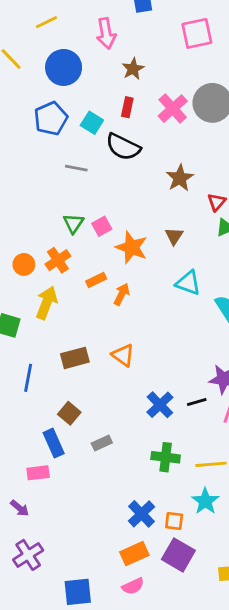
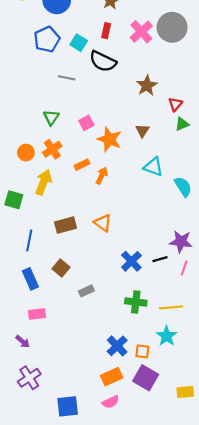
green triangle: (73, 223) -> (51, 117), moved
blue rectangle: (54, 443) -> (30, 279), moved

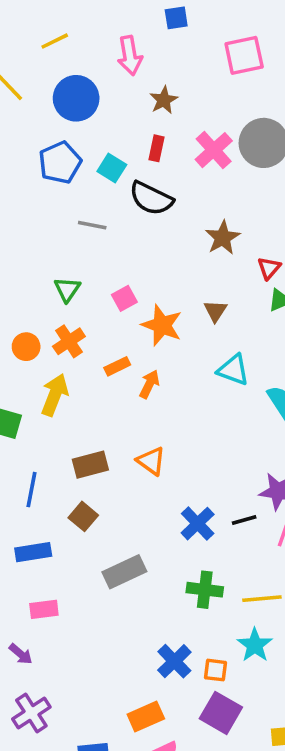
brown square: (61, 268) -> (83, 516), moved
blue rectangle: (30, 279) -> (33, 552), turned -75
gray rectangle: (86, 291) -> (124, 572), size x1.6
orange rectangle: (112, 377) -> (146, 717), moved

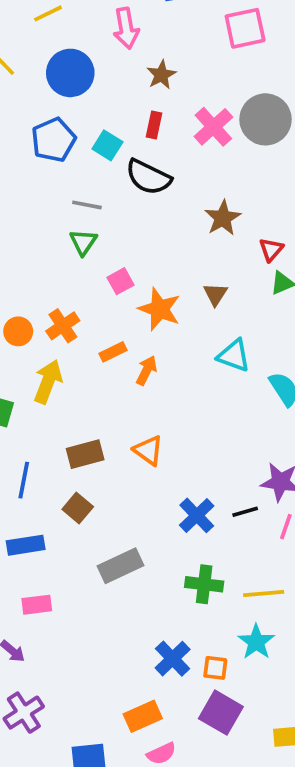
green triangle: (67, 289) -> (83, 242), moved

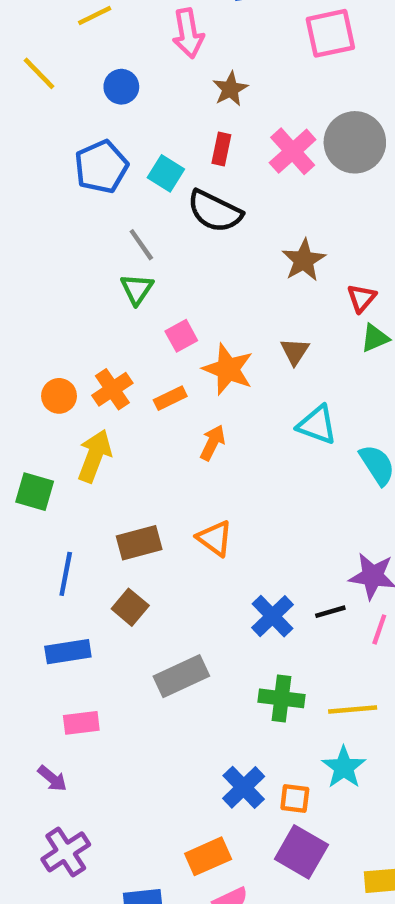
blue circle: (70, 73) -> (121, 87), size x0.6
gray line: (87, 205) -> (141, 245), turned 44
orange rectangle: (113, 352) -> (170, 398), moved

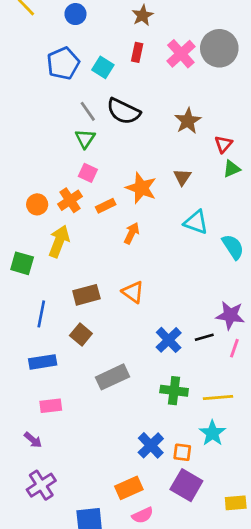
black semicircle: (215, 211) -> (123, 111), moved
pink square: (181, 336) -> (88, 173), moved, turned -36

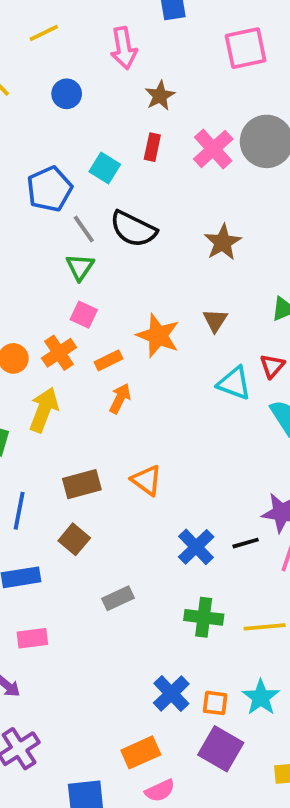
blue pentagon: (63, 63) -> (49, 189), moved
red triangle: (223, 144) -> (272, 366), moved
orange arrow: (132, 233) -> (120, 398), moved
gray rectangle: (112, 377) -> (118, 598), size x0.7
cyan star: (212, 433) -> (261, 697), moved

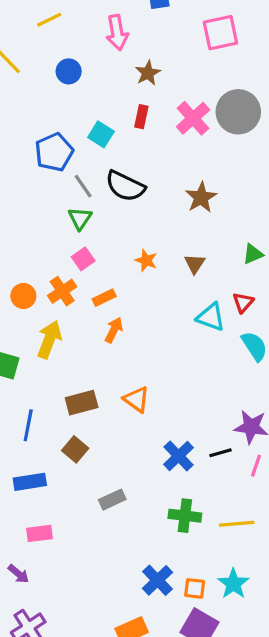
pink square: (84, 315) -> (83, 259), turned 30
orange star: (158, 336) -> (146, 260), moved, size x0.6

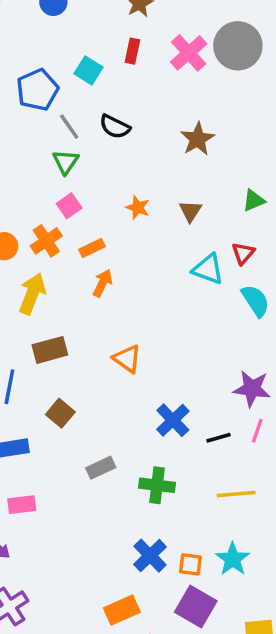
black semicircle: (125, 186) -> (115, 127), size x0.7
brown rectangle: (82, 403) -> (50, 350), moved
black line: (220, 453) -> (219, 438), moved
green cross: (185, 516) -> (157, 485), moved

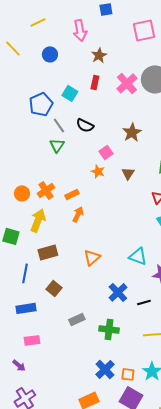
pink square: (69, 206) -> (106, 152), moved
cyan triangle: (208, 269) -> (138, 256), moved
orange triangle: (127, 359) -> (92, 257), turned 42

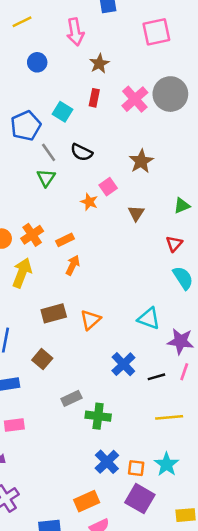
orange star: (98, 171) -> (89, 202), moved
brown rectangle: (48, 252) -> (54, 313), moved
green cross: (109, 329) -> (98, 416), moved

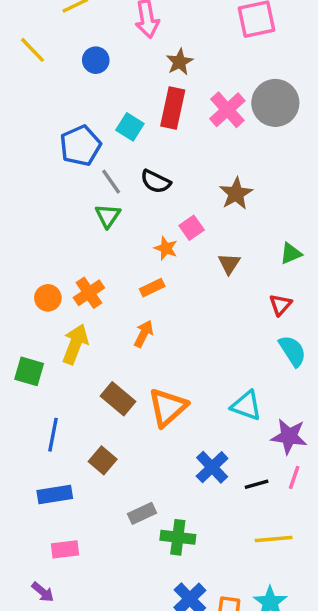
red rectangle: (94, 98) -> (173, 108), size x1.6
orange rectangle: (65, 240) -> (152, 288), moved
brown rectangle: (54, 313) -> (118, 399), turned 55
orange triangle: (90, 320) -> (168, 407), size x1.4

